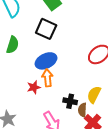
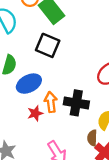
blue ellipse: (46, 61) -> (29, 84), moved
black cross: (70, 101) -> (76, 103), moved, size x1.5

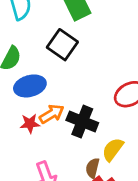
orange arrow: (51, 102) -> (52, 114), turned 54

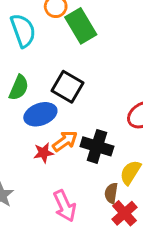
black square: (62, 45) -> (67, 87), moved

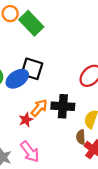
blue ellipse: (40, 114) -> (17, 79), moved
pink arrow: (65, 206) -> (30, 152), moved

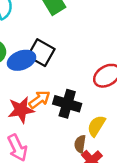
red star: (26, 120) -> (21, 110), size x1.5

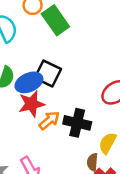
red star: (21, 110) -> (31, 104), moved

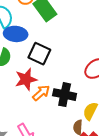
blue ellipse: (29, 82) -> (16, 34), moved, turned 30

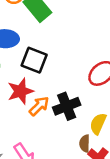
black cross: (65, 95) -> (67, 106), turned -30

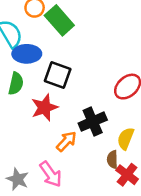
orange arrow: (39, 106) -> (66, 141), moved

